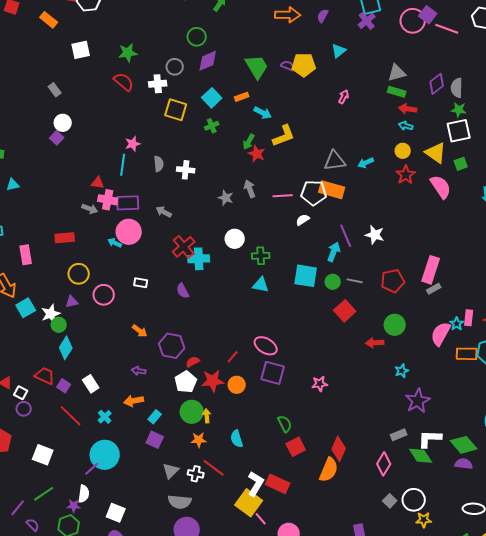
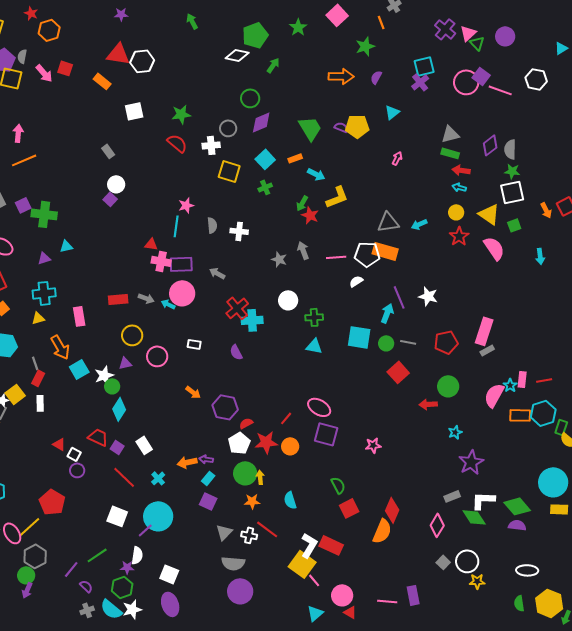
gray arrow: (90, 209) -> (146, 298), moved
purple arrow: (139, 371) -> (206, 459), moved
white square: (43, 455) -> (117, 516), moved

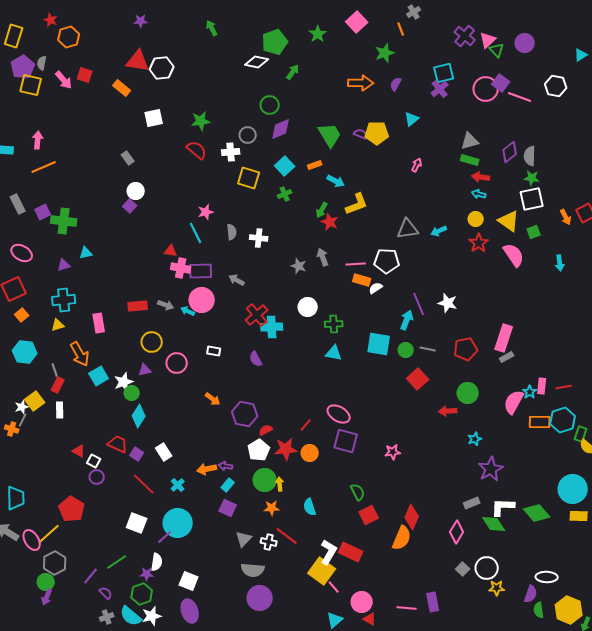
cyan line: (176, 226) -> (196, 233), turned -35
orange rectangle: (385, 251) -> (362, 280), moved, size x0.7
purple semicircle: (517, 525) -> (531, 594), moved, turned 102

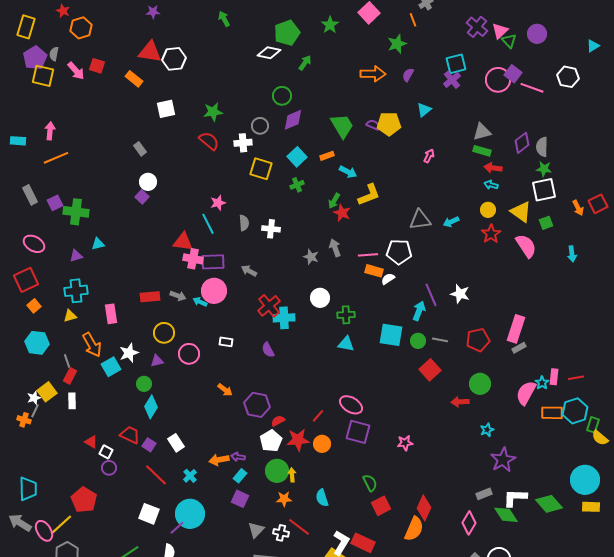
red triangle: (171, 251) -> (183, 242), size x1.5
white star: (124, 382) -> (129, 353), moved

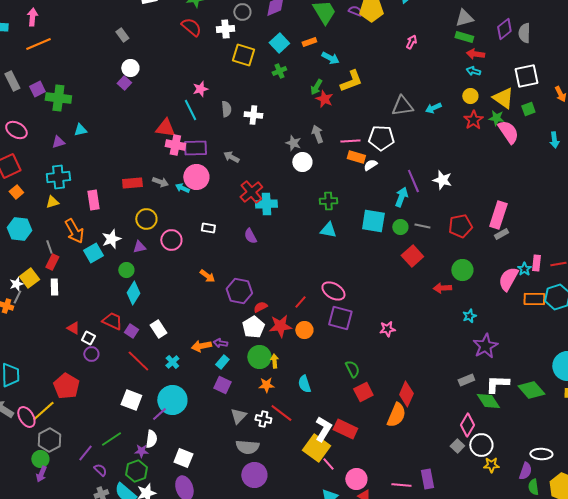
green star: (544, 169) -> (496, 118), moved
white circle: (320, 298) -> (302, 162), moved
pink diamond: (469, 523) -> (467, 425), moved

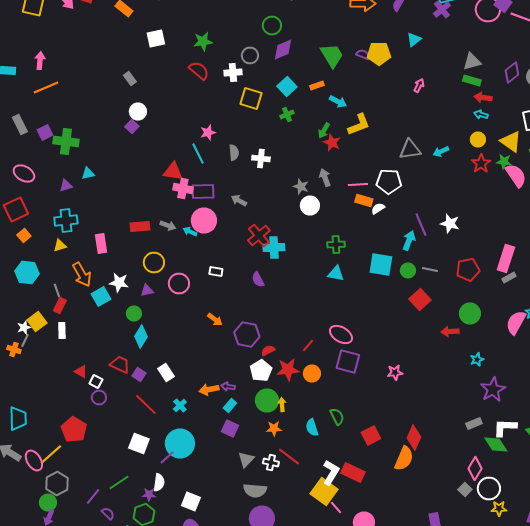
white star: (111, 239) -> (119, 282), turned 30
green semicircle: (352, 369) -> (337, 416), moved

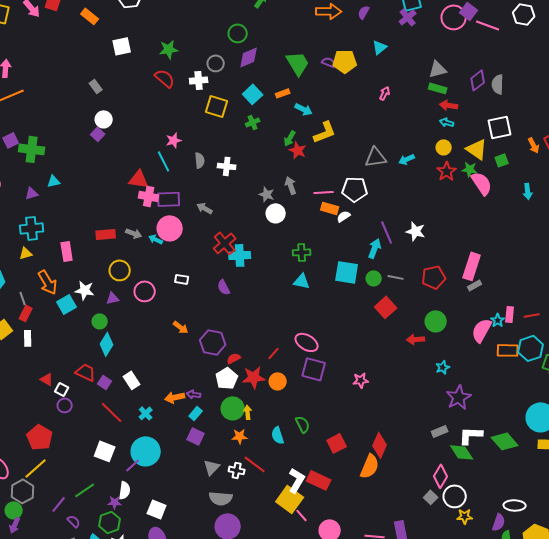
yellow line: (51, 454) -> (36, 468), moved

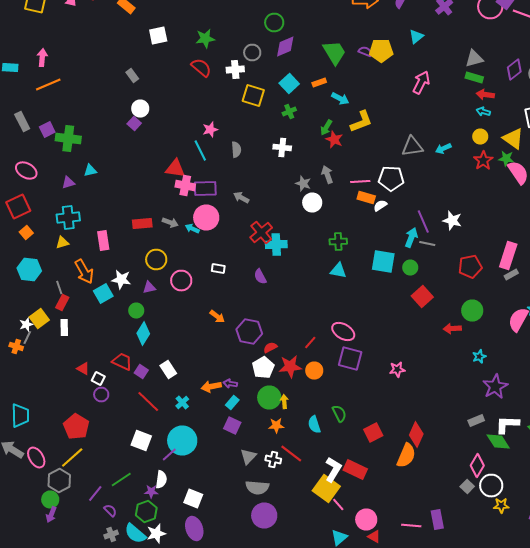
pink arrow: (385, 93) -> (421, 82), size x1.6
white cross: (227, 166) -> (282, 148), moved
gray line: (396, 277) -> (427, 244), moved

